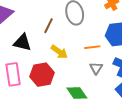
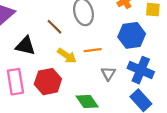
brown line: (49, 26) -> (54, 27), turned -70
orange line: (92, 47) -> (93, 50), moved

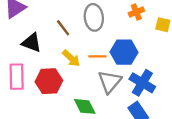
blue hexagon: (132, 35) -> (124, 52), moved
gray triangle: (108, 73) -> (110, 82), size x1.6

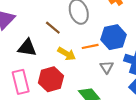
gray triangle: (110, 82) -> (107, 67), size x0.6

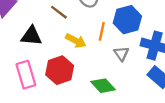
orange line: (90, 46) -> (102, 31), turned -63

